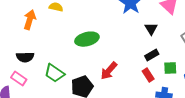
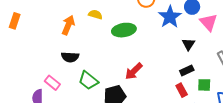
green ellipse: (87, 39) -> (124, 30), moved
black semicircle: (25, 57) -> (70, 57), moved
red arrow: (109, 71) -> (134, 71), moved

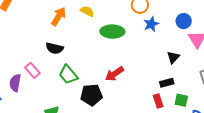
blue star: (170, 17) -> (151, 24), moved, size x0.7

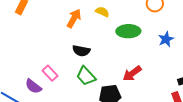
blue star: (151, 24) -> (166, 39), moved
black semicircle: (55, 48) -> (81, 51), moved
purple semicircle: (15, 83) -> (33, 86), turned -60

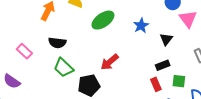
green ellipse: (128, 31) -> (103, 20), turned -30
pink rectangle: (50, 73) -> (24, 51), moved

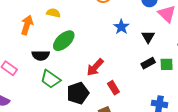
green ellipse: (103, 20) -> (64, 41), moved
green square: (179, 81) -> (167, 64), moved
red rectangle: (156, 84) -> (113, 88), moved

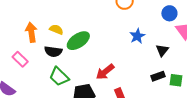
yellow semicircle: (53, 13) -> (56, 29), moved
orange arrow: (27, 25) -> (31, 32), moved, turned -36

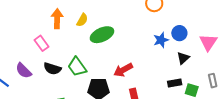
blue circle: (169, 13) -> (179, 33), moved
yellow semicircle: (56, 29) -> (82, 20), turned 88
black semicircle: (53, 51) -> (52, 69), moved

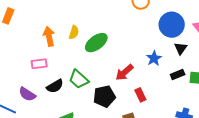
blue circle: (179, 33) -> (172, 25), size x1.6
blue star: (161, 40) -> (154, 58), moved
pink rectangle: (42, 43) -> (39, 64), turned -49
black semicircle: (52, 69) -> (55, 86), turned -36

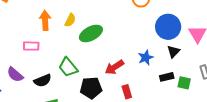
black semicircle: (55, 86) -> (43, 81), moved

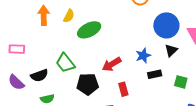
pink rectangle: (31, 46) -> (17, 49), moved
purple semicircle: (15, 75) -> (16, 82), moved
black rectangle: (167, 77) -> (155, 74), moved

